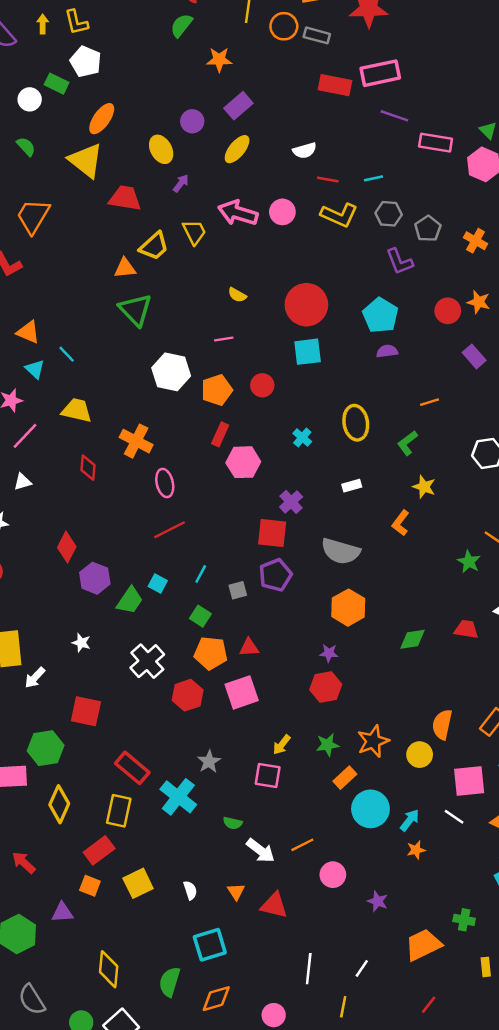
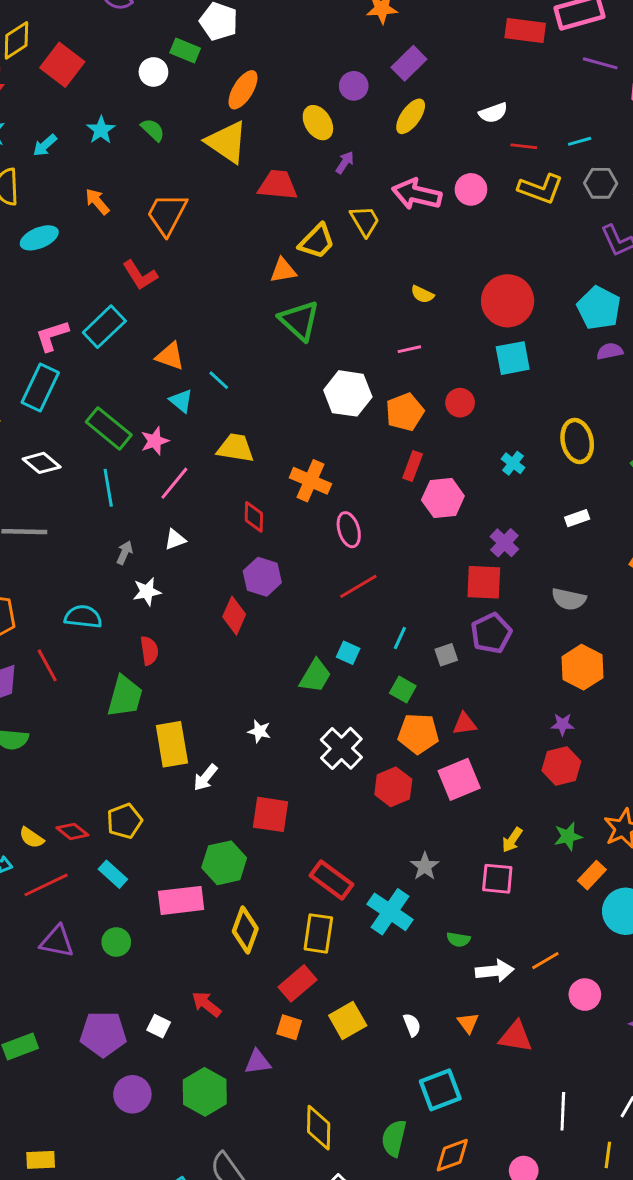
gray semicircle: (341, 551) -> (569, 599), size x0.7
purple hexagon: (95, 578) -> (262, 577), moved
white arrow: (261, 851) -> (495, 971), turned -40

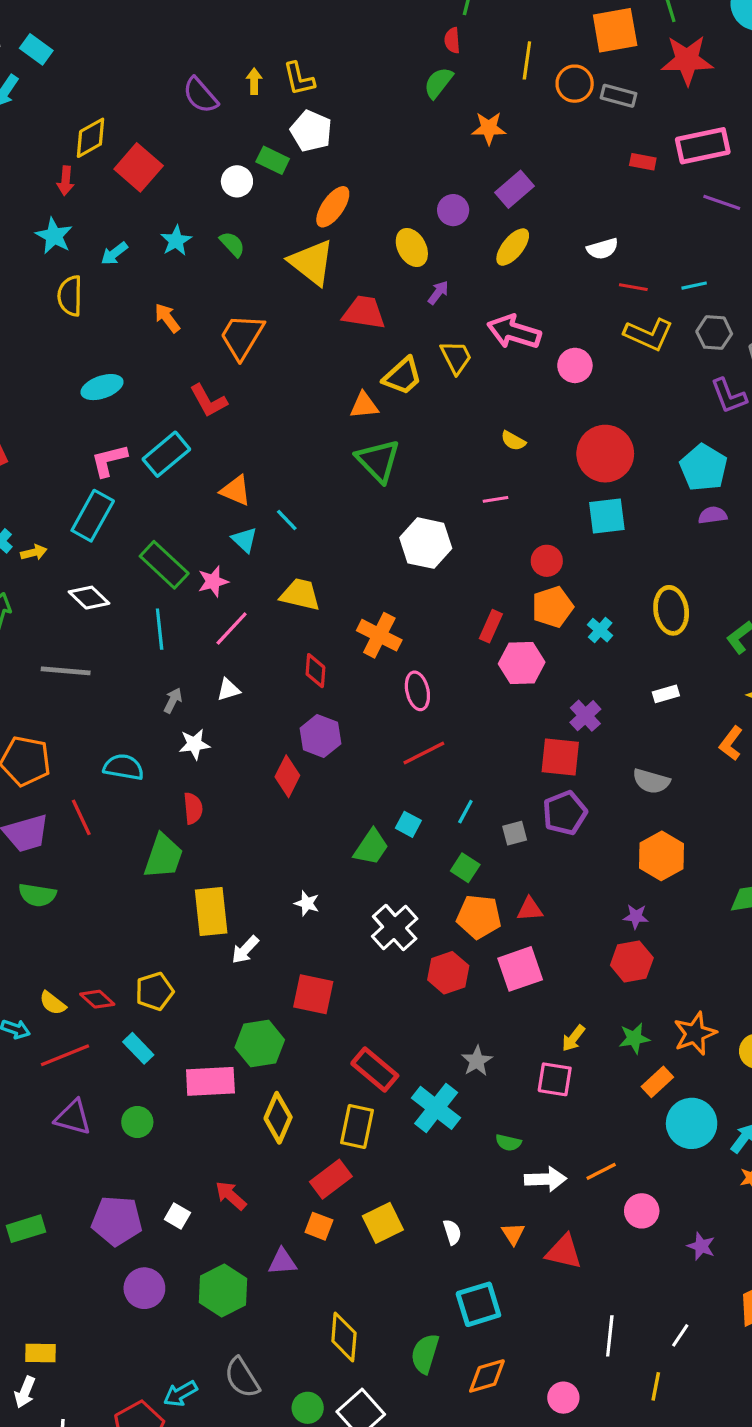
red rectangle: (525, 30) -> (643, 162), size x0.6
pink circle: (471, 189) -> (575, 365), moved
cyan ellipse: (39, 238) -> (102, 387), moved
orange pentagon: (405, 412) -> (552, 607), moved

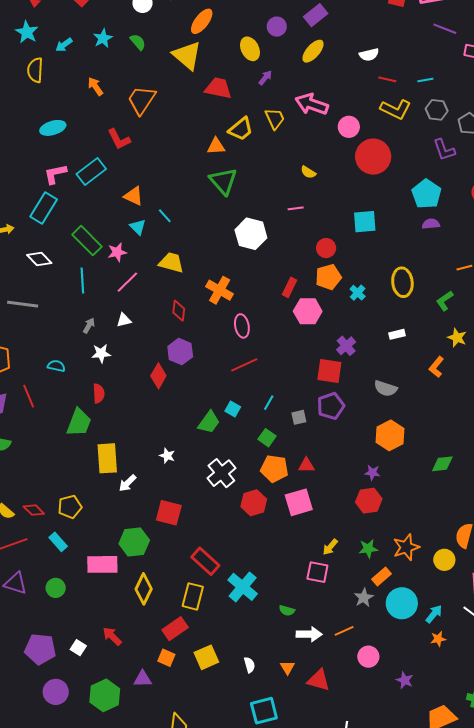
red circle: (605, 454) -> (373, 157), moved
cyan semicircle: (124, 767) -> (56, 366), size x0.7
gray star: (477, 1061) -> (364, 598), moved

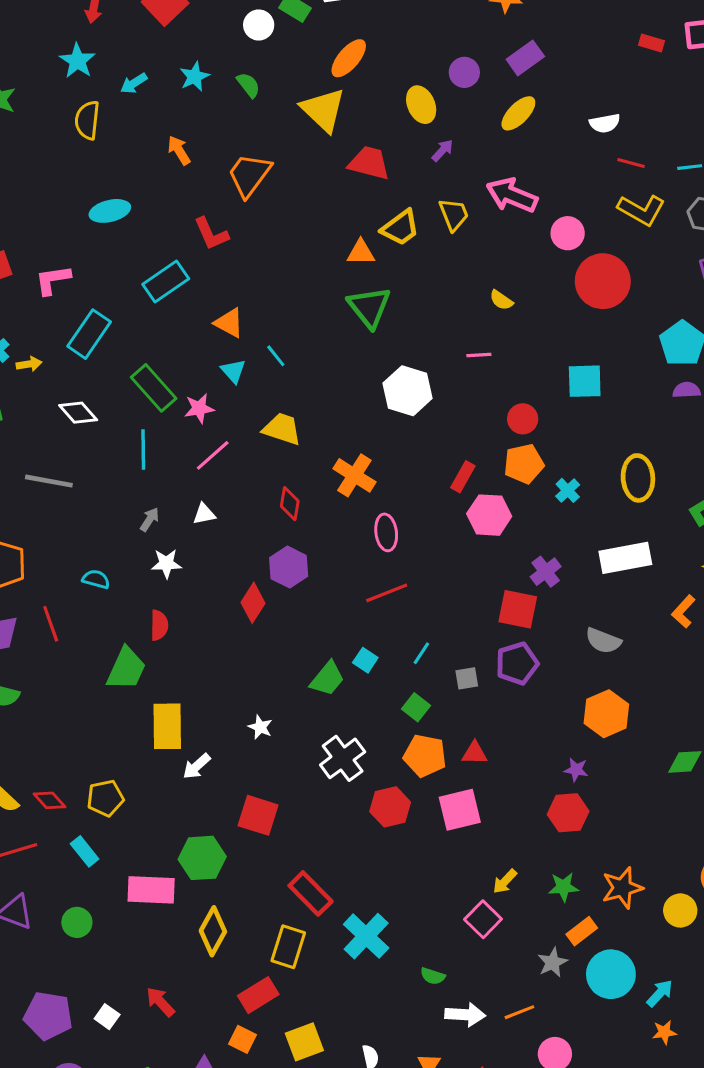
pink L-shape: (55, 174) -> (53, 280), moved
white rectangle: (397, 334) -> (625, 558), size x2.0
pink square: (317, 572) -> (483, 919), turned 30

